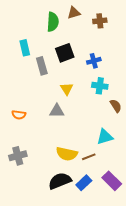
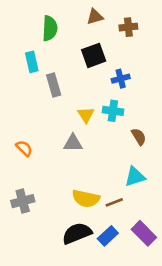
green semicircle: (53, 22) -> (50, 28), moved
black square: (65, 53) -> (94, 55), moved
cyan cross: (100, 86) -> (113, 111), moved
brown semicircle: (116, 106) -> (139, 137), moved
orange semicircle: (19, 115) -> (24, 148), turned -144

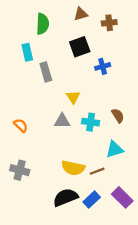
cyan cross: (113, 111) -> (91, 122), moved
gray cross: (23, 201) -> (20, 170), turned 30

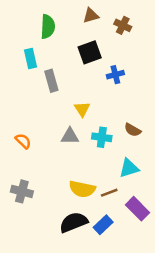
brown cross: (109, 23) -> (123, 25), turned 32
brown semicircle: (118, 116) -> (133, 130), turned 152
purple rectangle: (122, 197) -> (138, 209), moved

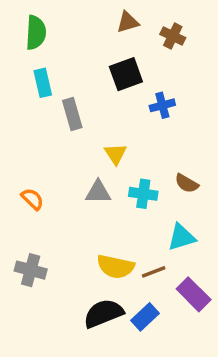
green semicircle: (48, 27) -> (36, 33), moved

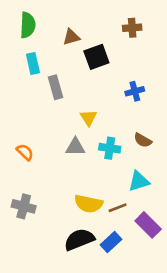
brown triangle: (128, 22) -> (71, 37), moved
brown cross: (173, 36) -> (132, 28), turned -30
blue cross: (162, 105) -> (135, 91), moved

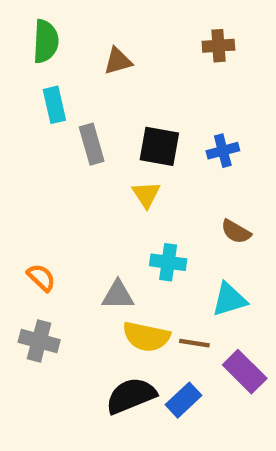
black square: (96, 57) -> (159, 146), moved, turned 30
gray triangle: (75, 147) -> (118, 295), moved
cyan cross: (110, 148) -> (168, 262), moved
orange semicircle: (25, 152) -> (41, 278), moved
brown line: (118, 208) -> (194, 343), turned 30

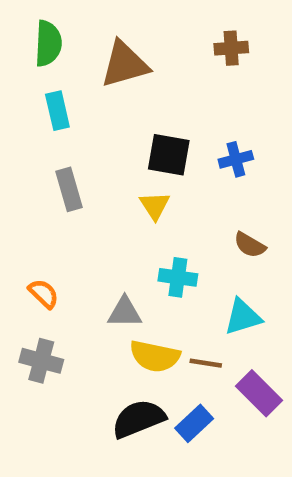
brown triangle: (118, 61) -> (125, 64), size x1.6
gray rectangle: (92, 144) -> (69, 189), moved

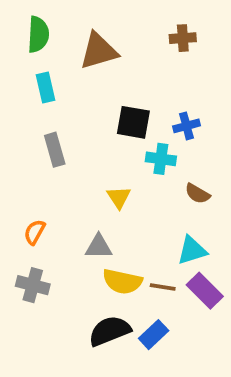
yellow triangle: (155, 206) -> (119, 197), moved
cyan cross: (178, 277) -> (161, 159), moved
orange semicircle: (44, 294) -> (35, 232), turned -105
purple rectangle: (259, 393) -> (205, 291), moved

